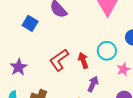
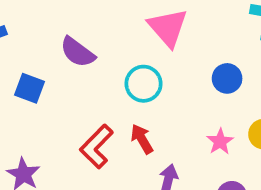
cyan circle: (107, 51) -> (144, 84), moved

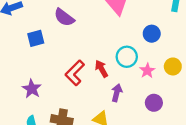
cyan circle: (144, 84) -> (127, 57), moved
blue square: (29, 88) -> (36, 38), turned -36

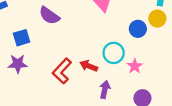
yellow circle: (173, 66) -> (157, 19), moved
red arrow: (101, 69) -> (89, 66), turned -36
purple star: (32, 89) -> (18, 64), moved, turned -30

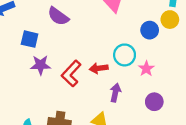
blue square: (22, 38) -> (30, 39), turned 30
purple star: (18, 64) -> (41, 65), moved
red arrow: (89, 66) -> (99, 68), turned -30

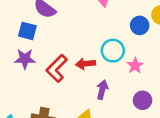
blue square: (30, 39) -> (27, 31), moved

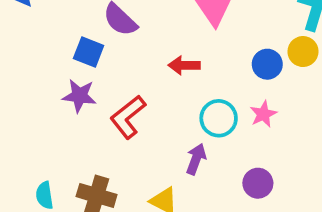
cyan circle: (113, 51) -> (219, 118), moved
red arrow: (85, 64) -> (184, 65), moved
pink star: (135, 65) -> (263, 114), moved

